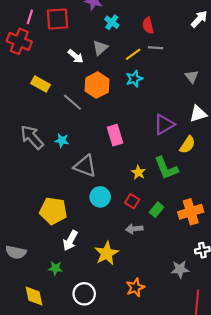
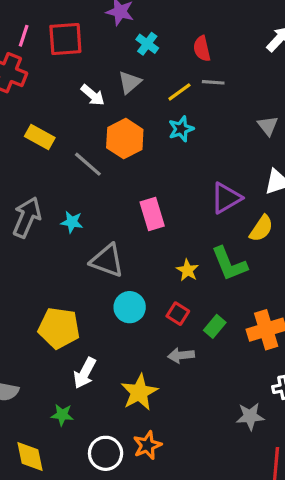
gray arrow: (32, 137) -> (27, 217), turned 65
orange star: (135, 287) -> (147, 445), moved

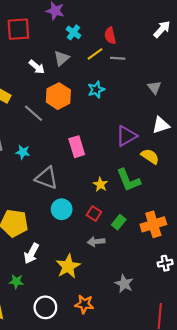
yellow line: (179, 92) -> (95, 54), moved
yellow semicircle: (261, 228) -> (150, 156), turned -90
gray star: (250, 416) -> (124, 284), moved, turned 30
orange star: (147, 445) -> (84, 304), moved, turned 30

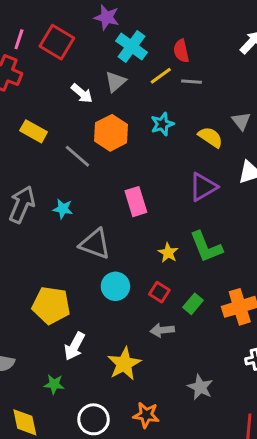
red square: (18, 29) -> (57, 42), turned 35
cyan cross: (73, 32) -> (132, 47), size x1.5
yellow semicircle: (150, 156) -> (210, 137), moved

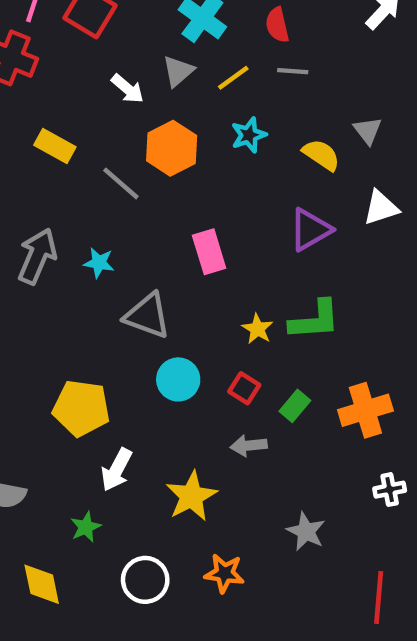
yellow line: (161, 76) -> (233, 78), moved
green L-shape: (206, 247) -> (315, 320), turned -72
green star: (54, 384) -> (86, 527), turned -30

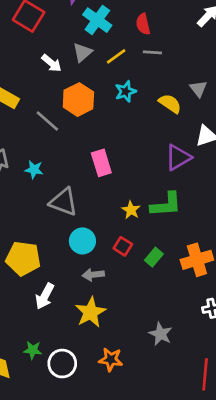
purple triangle: (310, 230) -> (178, 157), moved
gray arrow: (249, 446) -> (93, 275), moved
green star: (86, 527) -> (33, 350), moved, turned 30

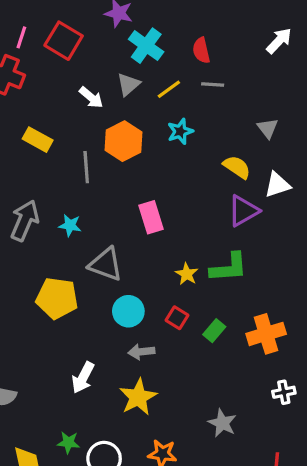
yellow semicircle: (170, 104) -> (237, 167), moved
gray line: (47, 121) -> (86, 167), turned 45
yellow pentagon: (23, 258) -> (57, 298), moved

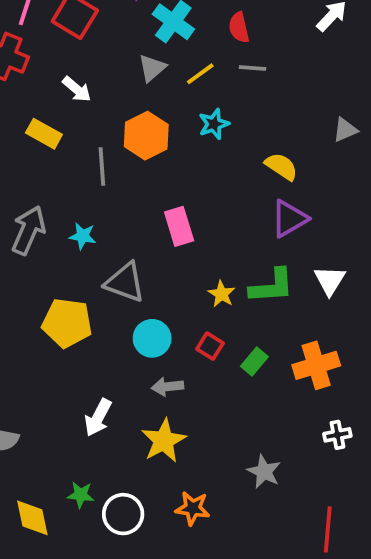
white arrow: (91, 97) -> (77, 89), moved
gray triangle: (268, 128) -> (345, 130), moved, turned 45
white triangle: (277, 185) -> (330, 280), moved, turned -40

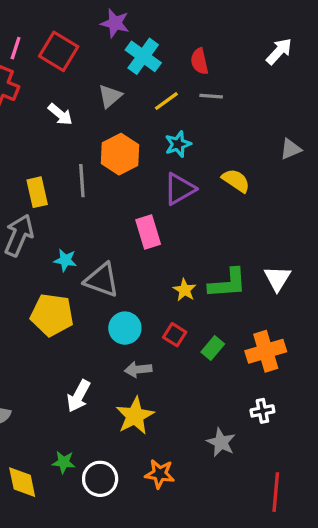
gray triangle: (152, 68) -> (110, 96), moved
yellow rectangle: (44, 134) -> (37, 192), moved, turned 48
purple triangle: (289, 219) -> (180, 189), moved
cyan star: (83, 236) -> (65, 260), moved
white cross: (337, 435) -> (262, 411), moved

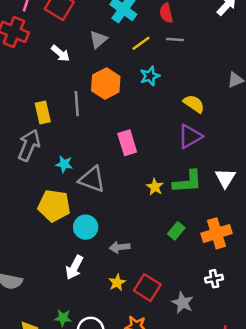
purple triangle: (180, 189) -> (190, 136), moved
cyan circle: (125, 328) -> (86, 227), moved
red square: (175, 335) -> (147, 288), moved, size x1.5
yellow star: (135, 416) -> (117, 282), size x0.6

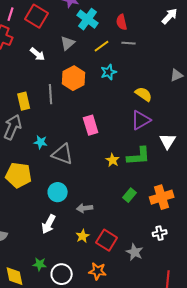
white triangle: (225, 178) -> (168, 141), moved
yellow pentagon: (54, 206) -> (19, 175), moved

